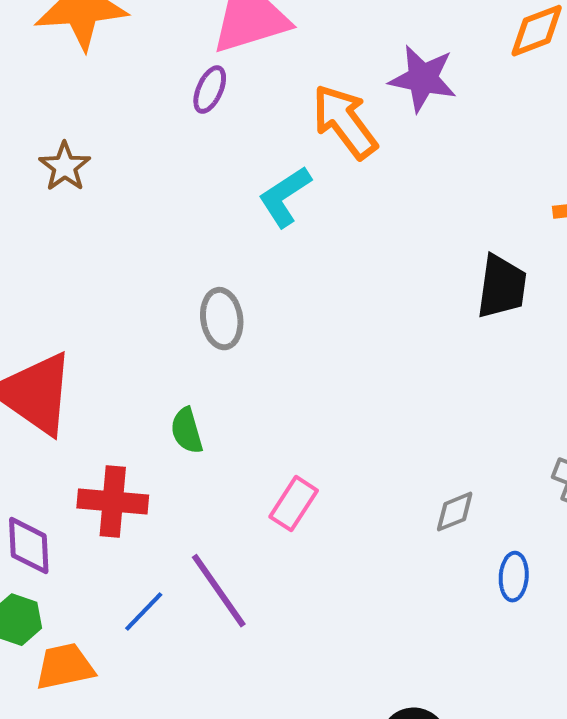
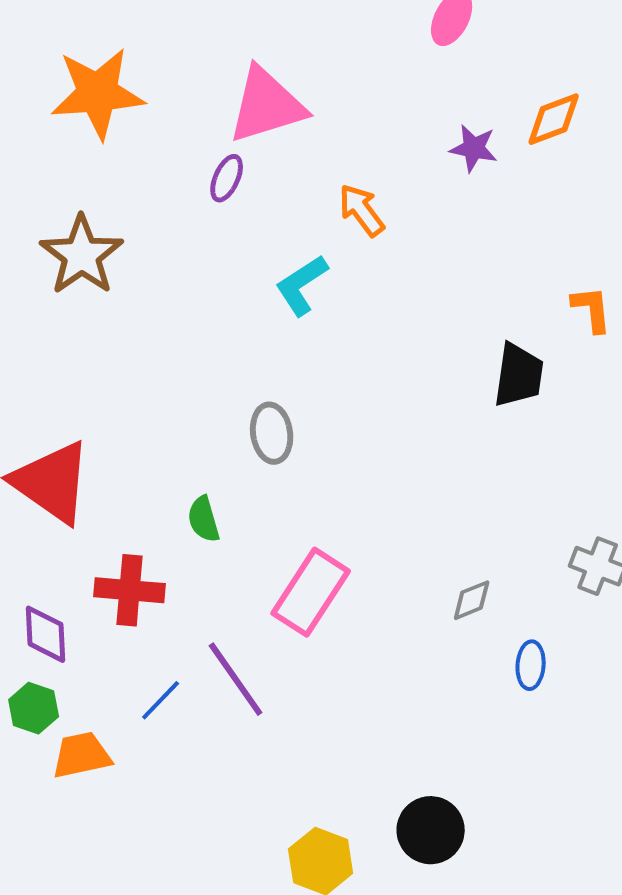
purple star: (423, 79) -> (474, 148), moved, size x0.7
orange arrow: (345, 122) -> (362, 210), size x0.7
brown star: (65, 167) -> (82, 255), size x1.6
gray ellipse: (222, 319) -> (272, 433), moved
pink rectangle: (294, 504) -> (311, 592), size x1.6

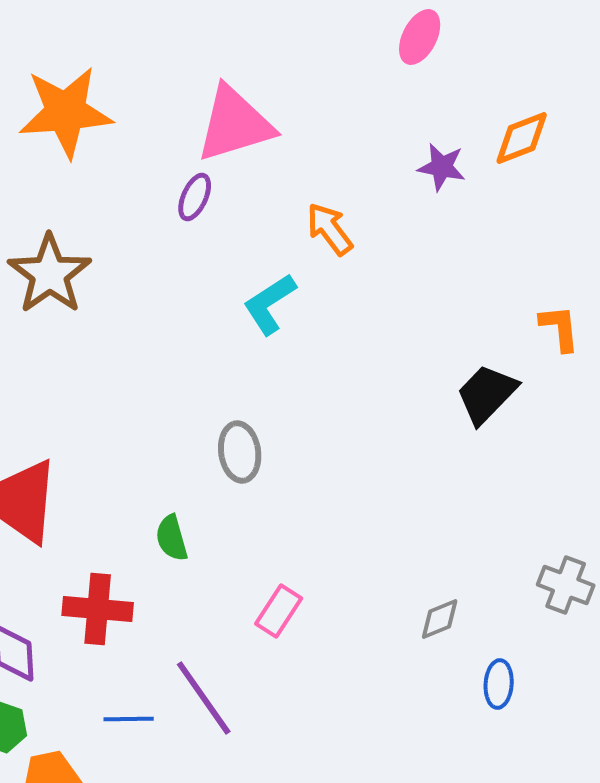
black trapezoid: (519, 375) -> (487, 394), turned -144
pink rectangle: (311, 592) -> (279, 611), size x0.6
blue line: (161, 700) -> (129, 719), turned 45

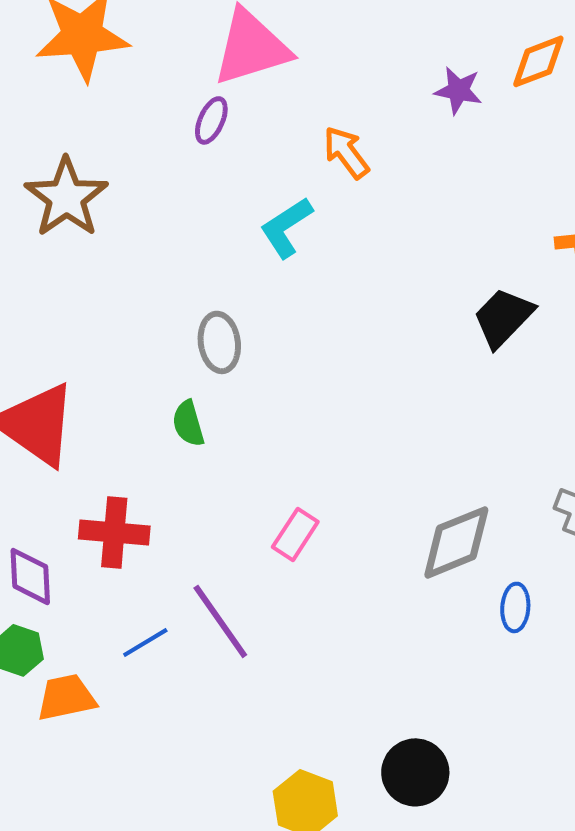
gray ellipse: (240, 452) -> (219, 342), moved
green semicircle: (172, 538) -> (188, 423), moved
gray diamond: (440, 619) -> (456, 542), size x1.8
blue line: (129, 719) -> (145, 642), turned -30

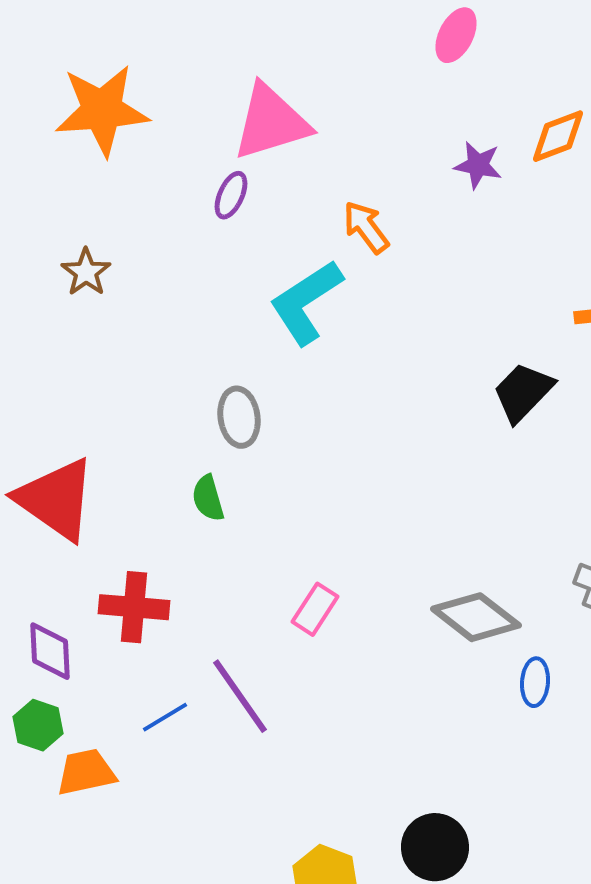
brown star: (66, 197) -> (86, 272), size x0.6
cyan L-shape: (286, 227) -> (306, 302), size x1.4
gray diamond: (456, 542) -> (476, 617), turned 60

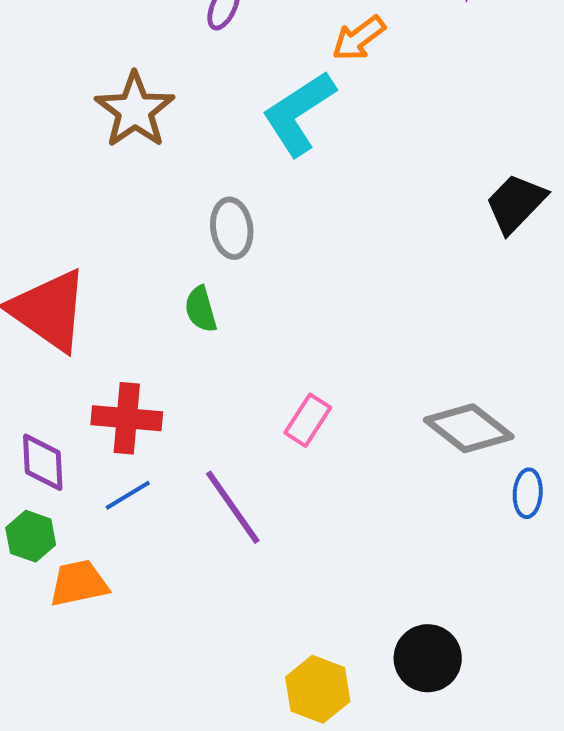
orange arrow: (366, 227) -> (359, 38), turned -90
brown star: (86, 272) -> (135, 110), moved, size x1.6
blue line: (165, 717) -> (128, 495), moved

